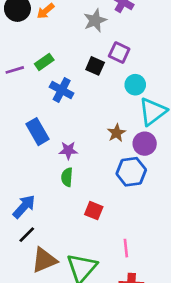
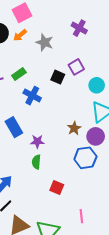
gray star: (95, 20) -> (45, 42), moved, turned -30
purple square: (119, 53) -> (76, 67), turned 35
cyan circle: (135, 85) -> (97, 85), moved

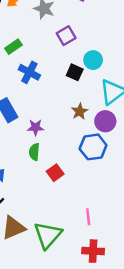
purple square: (76, 67) -> (66, 36), moved
black square: (58, 77) -> (75, 72), moved
cyan circle: (97, 85) -> (93, 60), moved
red square: (57, 187) -> (55, 173), moved, turned 32

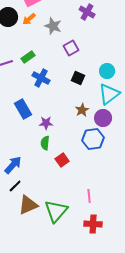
cyan circle: (93, 60) -> (107, 71), moved

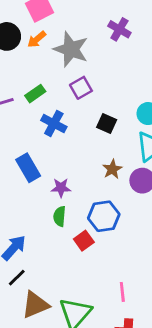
gray star: (53, 26) -> (71, 49), size x1.4
purple square: (71, 48) -> (81, 88), moved
blue hexagon: (93, 139) -> (104, 216), moved

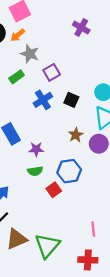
gray star: (71, 49) -> (30, 54), moved, size x0.7
blue cross: (54, 124) -> (43, 100), moved, turned 30
green semicircle: (60, 216) -> (35, 171), turned -104
pink line: (122, 292) -> (93, 229), moved

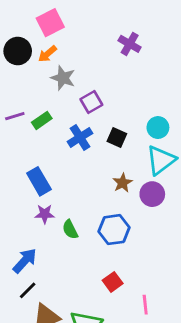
green rectangle: (17, 77) -> (42, 120), moved
purple star: (36, 149) -> (45, 214), moved
green semicircle: (35, 171) -> (70, 230), turned 72
red square: (54, 190) -> (113, 282), moved

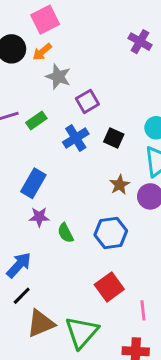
purple cross: (130, 44) -> (140, 42), moved
blue rectangle: (39, 181) -> (33, 183), turned 60
red square: (113, 282) -> (109, 287), size x1.4

